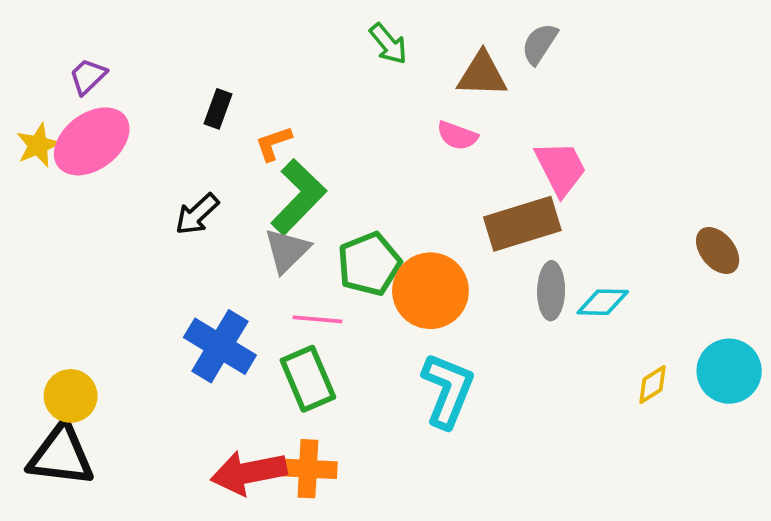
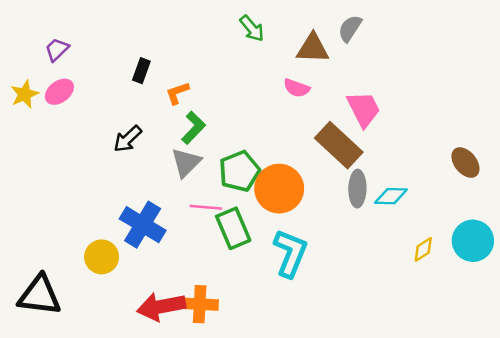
pink ellipse: (92, 141) -> (59, 92), size x0.6
green L-shape: (298, 197) -> (193, 128), size x0.7
brown rectangle: (522, 224) -> (339, 145), turned 60
green rectangle: (308, 379) -> (233, 228), moved
yellow circle: (71, 396) -> (102, 257), moved

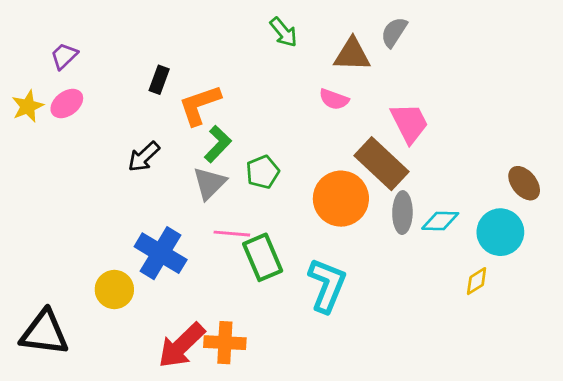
orange L-shape: (177, 93) -> (200, 105), size x1.6
green pentagon: (239, 171) -> (263, 172), moved, size x0.7
orange circle: (279, 189) -> (341, 199), moved
cyan circle: (473, 241) -> (500, 232), moved
red arrow: (161, 307) -> (181, 345), turned -33

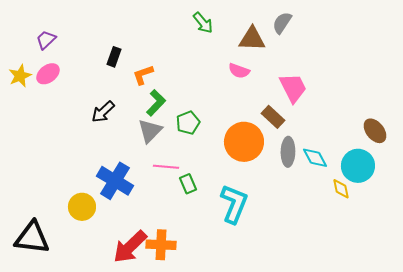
orange L-shape: (200, 105) -> (143, 75), size x0.7
brown rectangle: (381, 164) -> (273, 117), size x0.6
cyan diamond: (440, 221) -> (315, 158), turned 60
green rectangle: (263, 257) -> (188, 184), size x0.6
yellow diamond: (477, 281) -> (341, 189), moved, turned -70

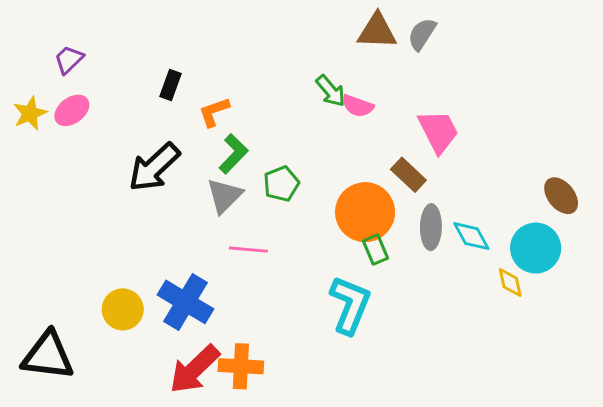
green arrow: (203, 23) -> (331, 91), moved
brown triangle: (252, 39) -> (377, 31), moved
black arrow: (103, 112) -> (154, 167), size x1.5
blue cross: (115, 181) -> (186, 302), moved
green rectangle: (188, 184) -> (376, 250), moved

